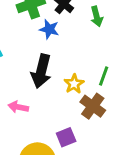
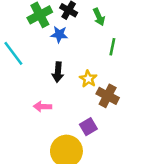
black arrow: (41, 71) -> (58, 72), size x0.7
green line: (104, 76) -> (112, 47), moved

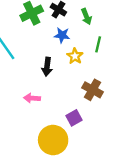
blue star: (59, 34) -> (62, 35), moved
yellow star: (88, 79) -> (75, 56), moved

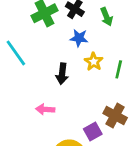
green line: (98, 44) -> (119, 69), moved
brown cross: (92, 90) -> (115, 115), moved

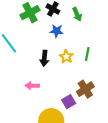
yellow star: (94, 62) -> (66, 57), moved
brown cross: (115, 115) -> (85, 89), turned 30

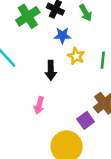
yellow star: (66, 57) -> (76, 56), moved
pink arrow: (32, 86) -> (39, 105), turned -72

